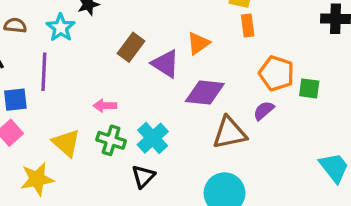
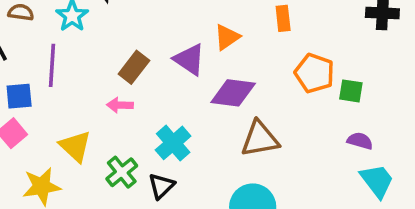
brown rectangle: (131, 47) -> (134, 67), moved
purple semicircle: (264, 111) -> (360, 141), moved, turned 55
green cross: (111, 140) -> (122, 172), moved, turned 32

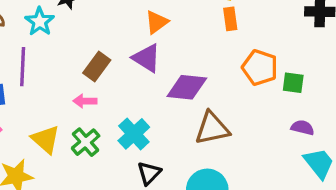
orange triangle: (227, 37) -> (157, 22), moved
green cross: (122, 172) -> (86, 142), moved
black triangle: (161, 186) -> (149, 173), moved

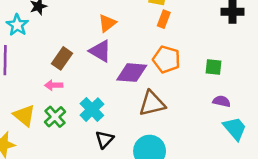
orange rectangle: (230, 19) -> (164, 19), turned 30
orange pentagon: (260, 67) -> (166, 59), moved

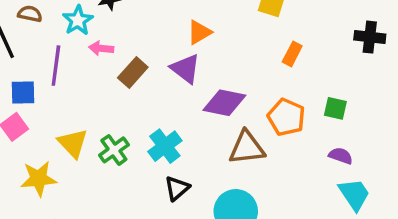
orange rectangle: (164, 19) -> (292, 54), moved
orange pentagon: (166, 59) -> (286, 117), moved
pink arrow: (54, 85) -> (101, 48), moved

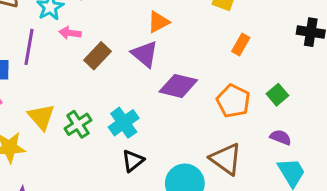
green square: (335, 108) -> (277, 95), turned 35
brown triangle: (247, 148) -> (226, 159), moved, turned 40

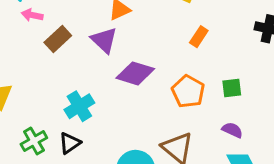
green square: (277, 95) -> (232, 88), turned 30
green cross: (78, 124) -> (34, 141), moved
black triangle: (133, 161) -> (70, 143), moved

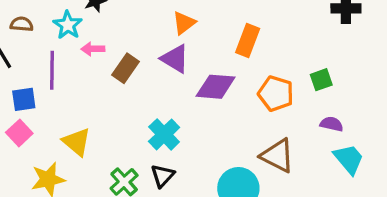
orange rectangle: (199, 37) -> (248, 41), moved, size x1.4

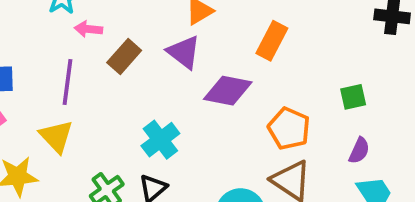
purple line: (52, 70) -> (68, 82), moved
orange pentagon: (276, 94) -> (289, 129), moved
purple semicircle: (332, 124) -> (359, 151), turned 95

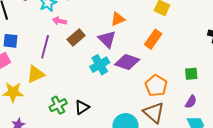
yellow triangle: (56, 136) -> (36, 74), turned 42
cyan cross: (160, 140) -> (100, 65), moved

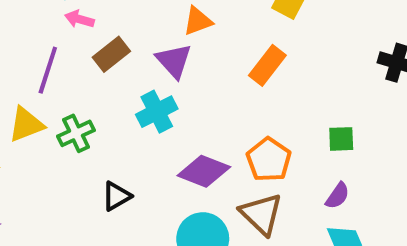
purple diamond: (127, 62) -> (204, 171), moved
green cross: (58, 105) -> (76, 133), moved

